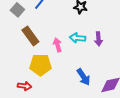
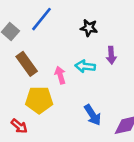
purple arrow: (98, 39) -> (111, 55), moved
red arrow: (24, 86) -> (19, 126), turned 32

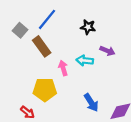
purple arrow: (111, 55) -> (107, 51), turned -64
brown rectangle: (27, 64) -> (42, 46), moved

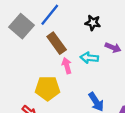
gray square: (20, 30) -> (21, 26), size x1.5
brown rectangle: (42, 46) -> (57, 43), moved

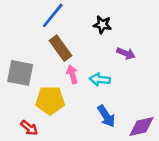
gray square: (21, 26) -> (20, 73), moved, turned -30
cyan arrow: (89, 58) -> (100, 80), moved

